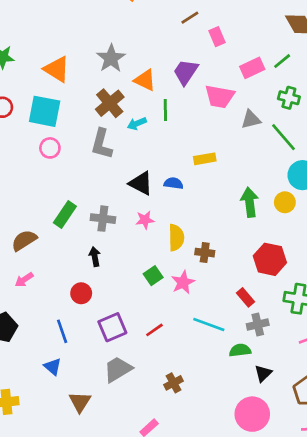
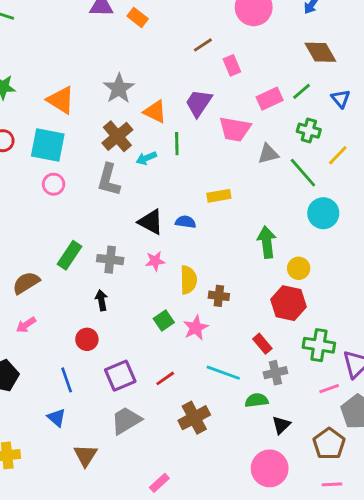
yellow circle: (285, 202) -> (299, 268), moved
brown cross: (174, 383) -> (194, 418), moved, size x1.5

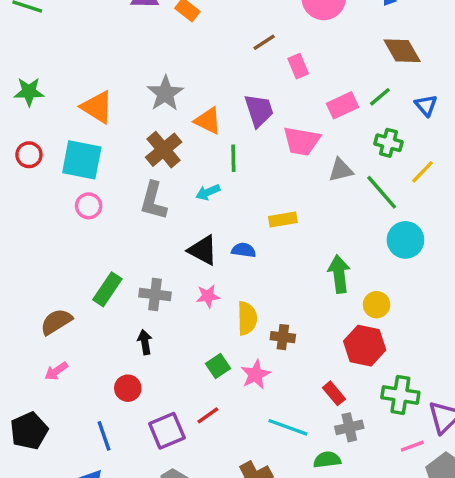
purple trapezoid: (199, 103) -> (259, 110), turned 128
cyan arrow: (146, 158) -> (208, 192), moved
red line: (165, 378) -> (208, 415), moved

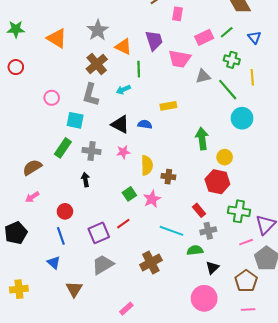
pink rectangle: (298, 66) -> (178, 14), turned 32
cyan square: (82, 160) -> (75, 120), moved, size x0.7
yellow line: (423, 172) -> (252, 77), turned -49
red circle: (128, 388) -> (65, 211), moved

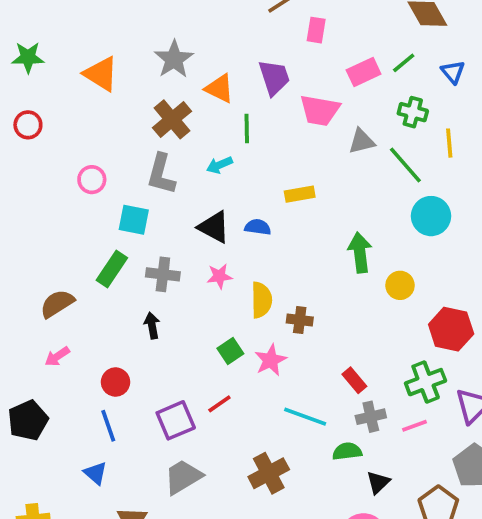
red hexagon: (217, 182) -> (451, 329), moved
green cross: (239, 211) -> (426, 382), turned -30
pink line: (246, 242) -> (415, 426), moved

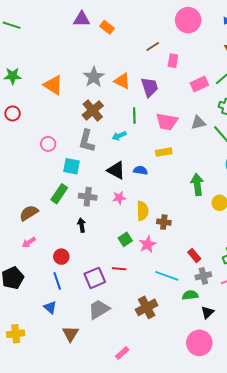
orange triangle: (219, 88) -> (122, 81), moved
pink trapezoid: (320, 110) -> (167, 122), moved
red line: (219, 404) -> (119, 269), turned 40

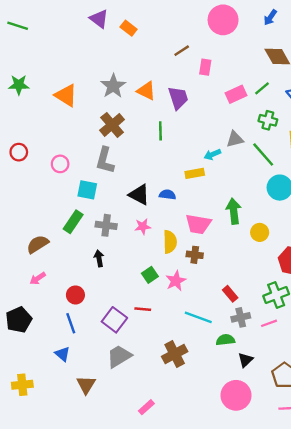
purple triangle: (82, 19) -> (99, 19), turned 36
red circle: (13, 113) -> (19, 152), moved
pink trapezoid: (167, 122) -> (198, 224), moved
cyan arrow: (119, 136) -> (212, 154), moved
purple square: (95, 278) -> (114, 320), turned -30

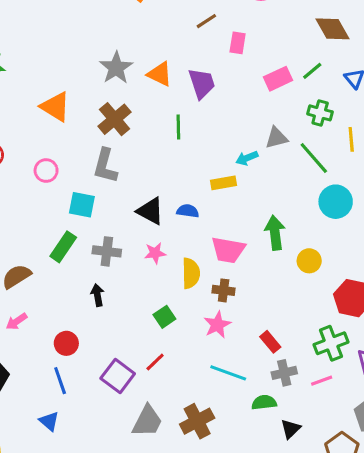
orange triangle: (66, 95) -> (55, 107), moved
pink star: (176, 281) -> (217, 325), moved
red line: (143, 309) -> (155, 362), turned -49
gray trapezoid: (119, 356) -> (147, 421), moved, turned 148

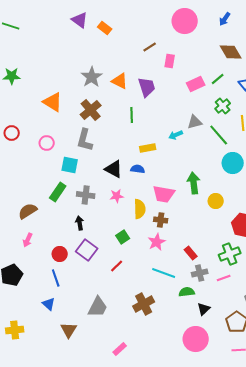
green cross: (320, 113) -> (223, 106), turned 35
yellow rectangle: (224, 183) -> (148, 148), moved
pink arrow: (16, 322) -> (28, 240), turned -32
purple square: (118, 376) -> (87, 250), moved
gray trapezoid: (147, 421) -> (98, 307), moved

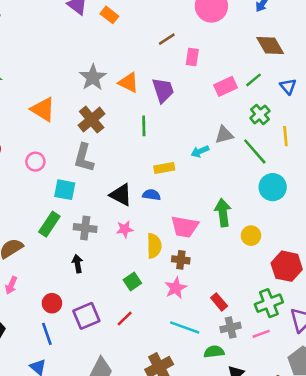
purple square: (87, 250) -> (86, 316), moved, turned 30

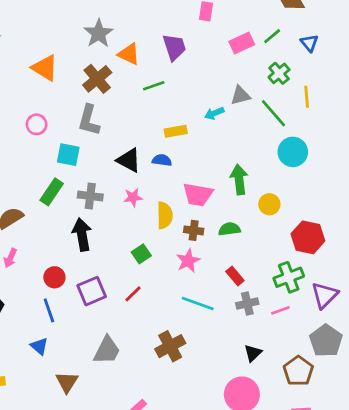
orange triangle: (129, 83) -> (129, 54), moved
green line: (144, 126) -> (154, 86), turned 72
black arrow: (77, 264) -> (82, 235), size x1.6
green semicircle: (214, 352) -> (229, 229), moved

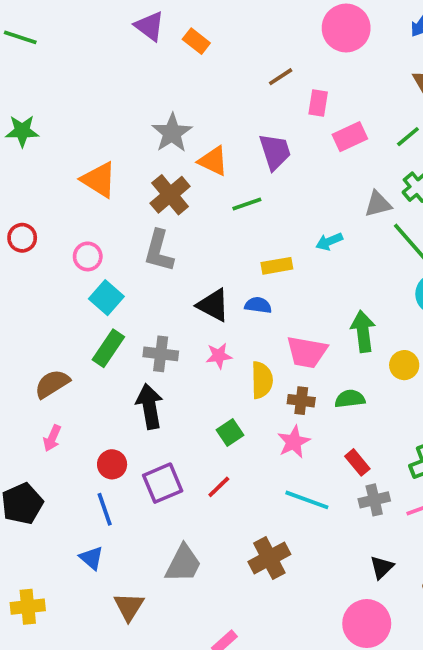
pink rectangle: (242, 43) -> (350, 137), moved
gray triangle: (240, 95) -> (378, 204), moved
cyan square: (68, 155) -> (106, 298), moved, turned 30

